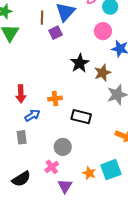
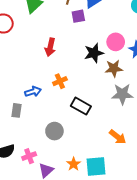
pink circle: (103, 31) -> (116, 42), moved
red arrow: (21, 94) -> (50, 47), moved
orange cross: (55, 99) -> (60, 81), turned -32
pink cross: (52, 167) -> (29, 156), moved

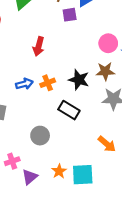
black star: (94, 53) -> (79, 80), moved, turned 30
blue arrow: (33, 92) -> (24, 84), moved

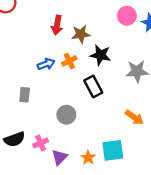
brown star: (105, 71) -> (81, 34), moved
black rectangle: (69, 110) -> (93, 86), turned 36
orange star: (59, 171) -> (88, 158), moved

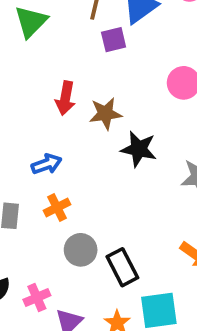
orange cross: (69, 61) -> (57, 207), moved
black rectangle: (93, 86) -> (122, 267), moved

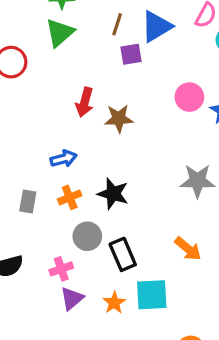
black star: (139, 149) -> (113, 194), moved
pink cross: (37, 298) -> (61, 269), moved

